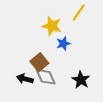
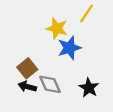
blue star: (63, 44) -> (69, 48), size x1.5
brown square: (39, 62) -> (27, 68), moved

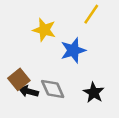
yellow star: (57, 28) -> (44, 30), moved
brown square: (27, 68) -> (19, 79), moved

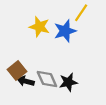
blue star: (73, 50) -> (65, 31), moved
black star: (94, 93) -> (68, 82), moved, turned 30

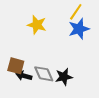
blue star: (65, 31) -> (79, 29), moved
brown square: (17, 70) -> (16, 66), turned -36

